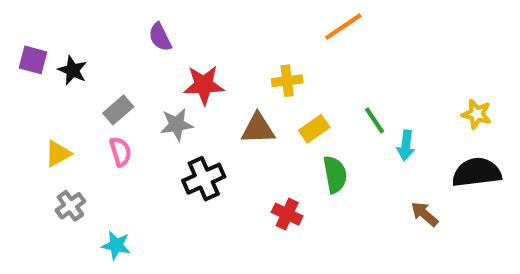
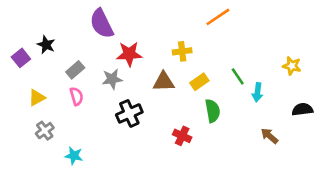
purple semicircle: (160, 37) -> (102, 24), size x1.6
purple square: (33, 60) -> (21, 58), moved, turned 36
yellow star: (477, 114) -> (292, 66), moved
black semicircle: (477, 172) -> (302, 109), size x0.7

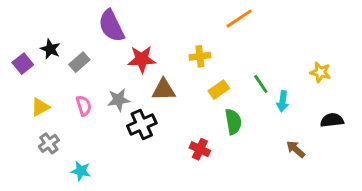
gray rectangle: (75, 70) -> (79, 62), moved
gray star: (112, 79) -> (119, 100), moved
brown triangle: (164, 82) -> (164, 90), moved

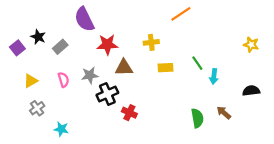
yellow star: (320, 72) -> (251, 45), moved
yellow rectangle: (219, 90) -> (166, 68), turned 32
green semicircle: (233, 122) -> (197, 118), moved
red cross: (200, 149) -> (129, 113), moved

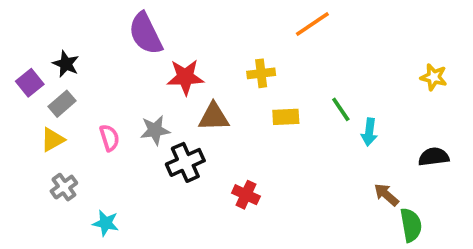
gray rectangle: (60, 47) -> (62, 104), moved
red cross: (129, 113) -> (246, 195), moved
green semicircle: (197, 118) -> (411, 225), moved

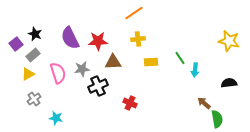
orange line: (312, 24) -> (134, 13), moved
purple semicircle: (145, 33) -> (70, 38), moved
yellow star: (434, 77) -> (229, 41), size x1.5
pink semicircle: (109, 138) -> (58, 73), size x1.5

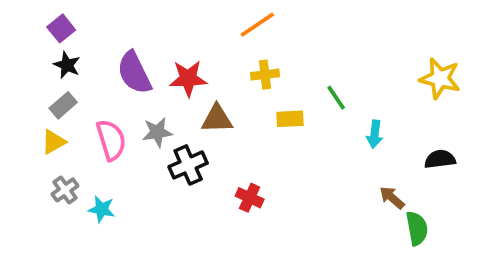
purple square: (16, 44) -> (61, 28), moved
green line: (180, 58) -> (336, 98), moved
cyan star: (56, 118) -> (102, 209), moved

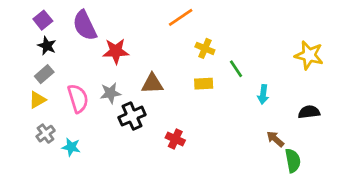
purple semicircle: (134, 73) -> (85, 25), moved
yellow cross: (265, 75) -> (205, 48), moved, turned 30
red star: (188, 78) -> (116, 51), moved

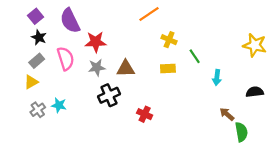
gray star: (110, 93) -> (97, 67), moved
pink semicircle: (78, 98) -> (66, 59), moved
cyan star: (71, 147) -> (59, 105), moved

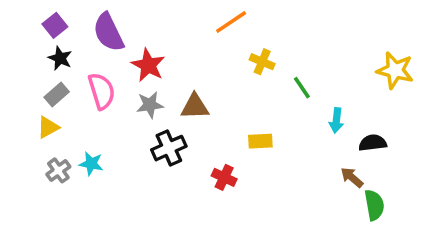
red star: (96, 42) -> (148, 65), turned 30
yellow rectangle: (168, 69) -> (260, 141), moved
black semicircle: (255, 92) -> (373, 143), moved

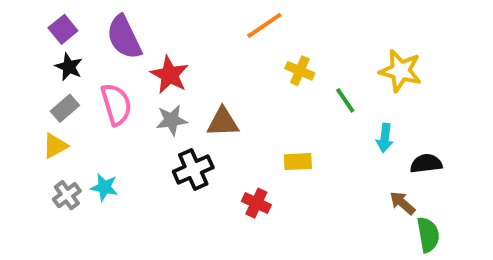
yellow star: (395, 70) -> (400, 71), moved

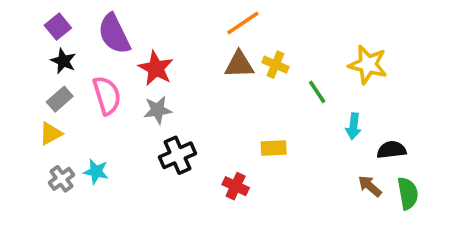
brown triangle: (223, 122) -> (239, 65), moved
green semicircle: (428, 235) -> (408, 193), moved

